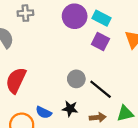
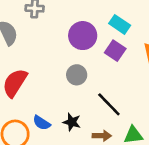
purple circle: (75, 16) -> (83, 36), moved
gray circle: (76, 79) -> (77, 75), moved

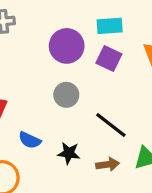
cyan rectangle: (120, 24) -> (110, 26), turned -30
blue semicircle: (42, 123) -> (30, 140), moved

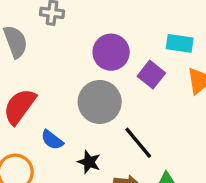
cyan rectangle: (110, 26) -> (180, 43), moved
gray circle: (66, 95) -> (100, 102), size x1.6

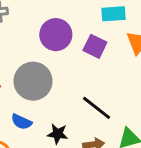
gray circle: (100, 102) -> (33, 81), moved

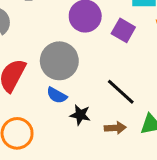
blue semicircle: (21, 122) -> (57, 95), moved

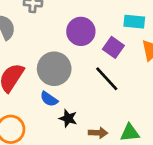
black line: (121, 92) -> (107, 79), moved

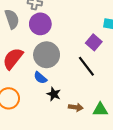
purple circle: (81, 31) -> (40, 24), moved

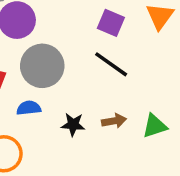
blue semicircle: (40, 78) -> (29, 108), moved, turned 152
brown arrow: (76, 107) -> (114, 121), moved

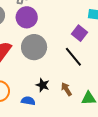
blue semicircle: (29, 108) -> (28, 101), moved
brown arrow: (114, 121) -> (66, 89), turned -128

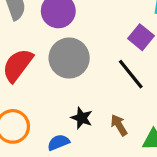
blue semicircle: (28, 101) -> (58, 142), turned -32

